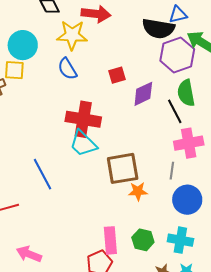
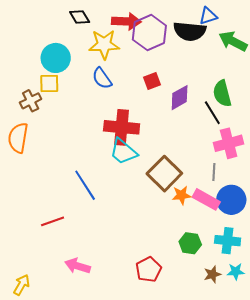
purple hexagon: (177, 55) -> (149, 33), moved
brown square: (123, 168) -> (164, 174), turned -32
pink rectangle: (110, 240) -> (206, 199), moved, turned -52

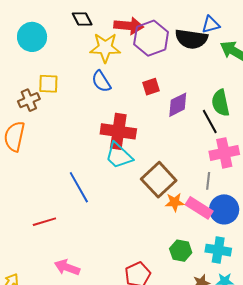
cyan circle: (56, 58) -> (32, 37), moved

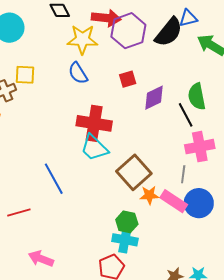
black semicircle: (191, 39) -> (169, 32), turned -60
cyan cross: (218, 250) -> (125, 240), moved
green hexagon: (181, 251) -> (127, 222), moved

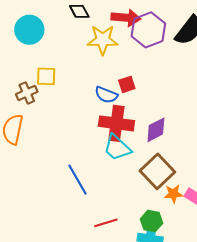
blue semicircle: (78, 73) -> (106, 95), moved, turned -35
red square: (128, 79) -> (127, 84), moved
purple diamond: (154, 98) -> (156, 130), moved
red line: (19, 213) -> (106, 223), moved

